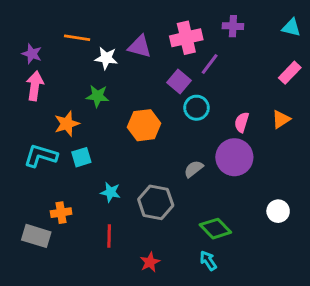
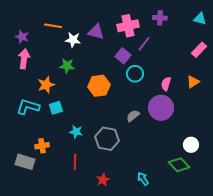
green diamond: (215, 229) -> (179, 165), moved

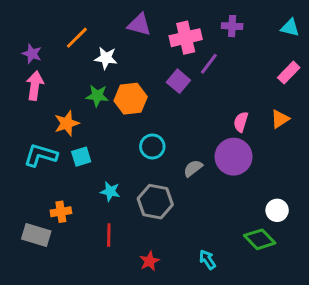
orange line: (53, 26) -> (77, 38), turned -54
purple triangle: (96, 32) -> (139, 25), moved
cyan circle: (135, 74) -> (152, 147), moved
orange hexagon: (99, 86) -> (131, 99), moved

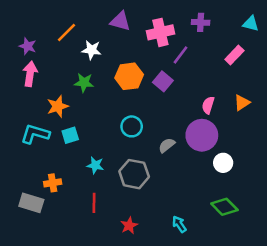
pink rectangle: (289, 73) -> (234, 55), moved
purple square: (178, 81) -> (163, 81), moved
orange hexagon: (131, 99) -> (129, 76), moved
white circle: (277, 210) -> (223, 163), moved

